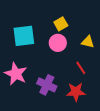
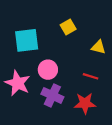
pink circle: (58, 43) -> (48, 70), moved
red line: (81, 68) -> (91, 76), turned -40

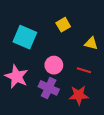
cyan square: (27, 40) -> (25, 37), turned 30
pink circle: (48, 70) -> (54, 65), moved

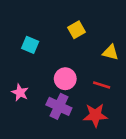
cyan square: (25, 37) -> (30, 45), size x0.6
pink star: (17, 77) -> (20, 93), size x0.6

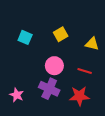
yellow square: (77, 30) -> (61, 34), moved
pink star: (20, 93) -> (17, 95), moved

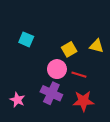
yellow square: (61, 34) -> (69, 49), moved
red line: (85, 71) -> (79, 75), moved

